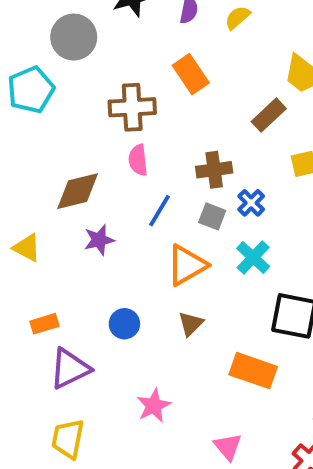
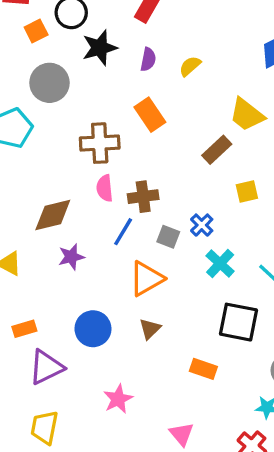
brown cross: (214, 170) -> (143, 197), moved
cyan cross: (253, 257) -> (220, 264), moved
blue circle: (124, 324) -> (93, 329), size x1.4
orange rectangle: (253, 371) -> (203, 369), size x0.7

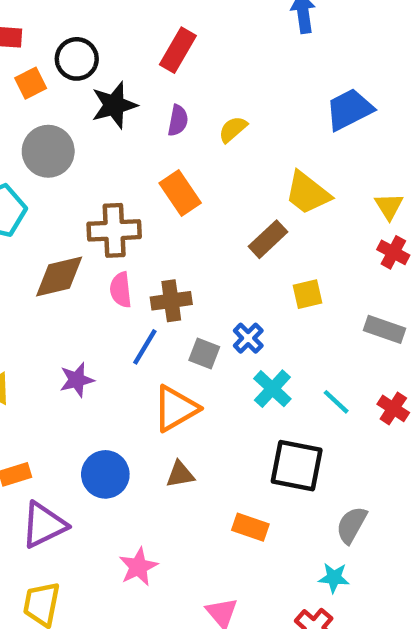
brown diamond: (53, 215) -> (59, 277), moved
brown triangle: (150, 329) -> (180, 474), turned 35

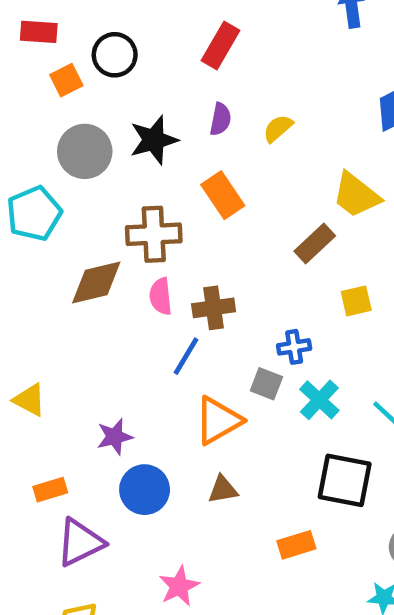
black star: (114, 105) -> (154, 140), moved
blue cross: (248, 338) -> (294, 347), turned 36
gray square: (204, 353) -> (266, 384), moved
purple star: (77, 380) -> (115, 437), moved
orange rectangle: (250, 527) -> (296, 545), turned -36

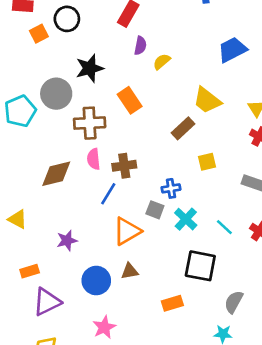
purple semicircle: (220, 119) -> (140, 46), moved
gray circle: (85, 151) -> (56, 94), moved
brown diamond: (96, 283) -> (56, 174), moved
blue circle: (145, 490) -> (96, 281), moved

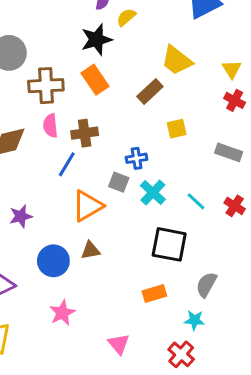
black star: (90, 68) -> (96, 40), moved
orange rectangle: (130, 100) -> (95, 80), moved
orange rectangle: (172, 303) -> (154, 293), moved

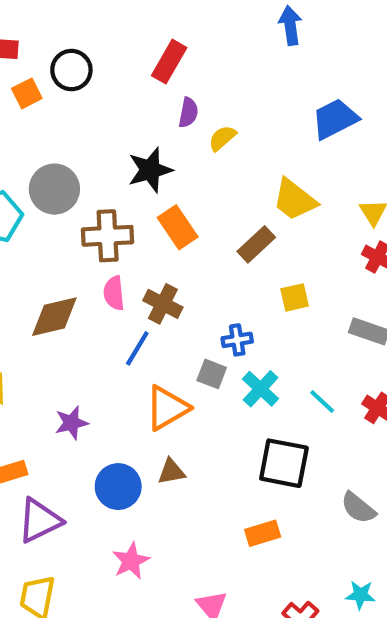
black star: (96, 40) -> (150, 170), moved
brown cross: (85, 133) -> (163, 304), turned 35
gray semicircle: (206, 285) -> (358, 508), moved, turned -80
cyan star: (194, 320) -> (360, 595), moved

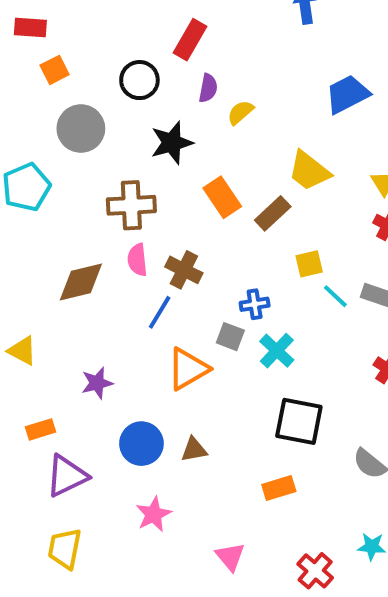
black circle: (71, 70) -> (139, 80), moved
gray circle: (54, 189) -> (81, 129), moved
orange rectangle: (178, 227) -> (222, 197), moved
cyan line: (322, 402) -> (335, 296), moved
brown triangle: (171, 472) -> (194, 450), moved

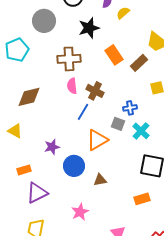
brown diamond: (81, 282) -> (29, 97), moved
blue circle: (141, 444) -> (74, 166), moved

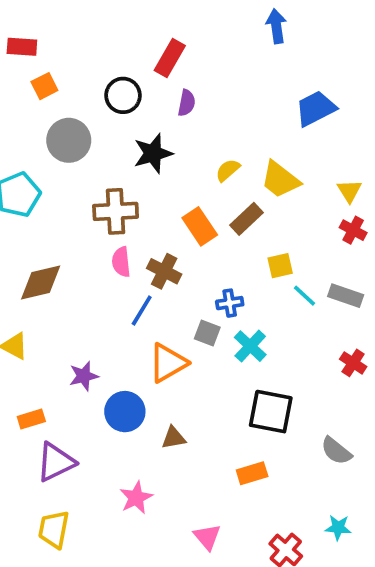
yellow semicircle: (123, 13) -> (228, 170), moved
orange rectangle: (114, 55) -> (200, 226), moved

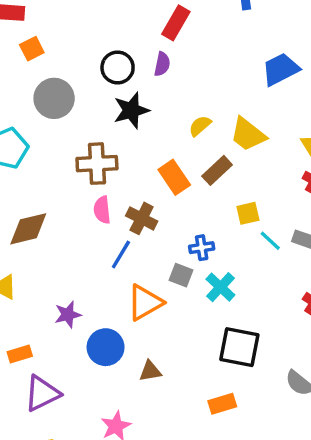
red rectangle: (170, 58) -> (176, 23), moved
black circle: (123, 95) -> (118, 67), moved

